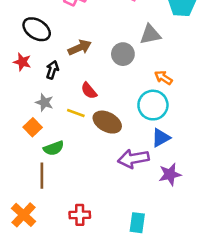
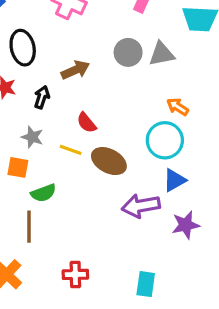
black ellipse: (37, 29) -> (23, 48), turned 44
gray circle: (123, 54) -> (128, 52), moved
orange square: (33, 127) -> (18, 167), turned -36

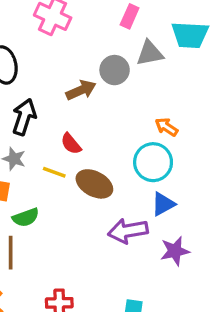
gray triangle: (162, 54) -> (150, 53), moved
brown arrow: (75, 70) -> (81, 90), moved
black arrow: (42, 97) -> (24, 117), size x1.5

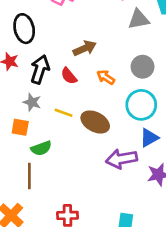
gray circle: (115, 70) -> (143, 67), moved
orange arrow: (166, 127) -> (106, 77), moved
red semicircle: (71, 144) -> (69, 76), moved

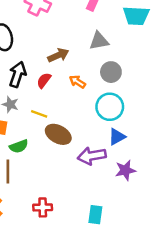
gray triangle: (139, 19) -> (99, 41), moved
red semicircle: (69, 76) -> (44, 80), turned 77
brown ellipse: (95, 122) -> (58, 134), moved

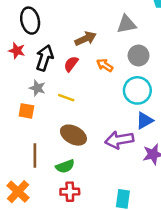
brown ellipse: (58, 134) -> (73, 135), moved
green semicircle: (19, 146) -> (65, 166), moved

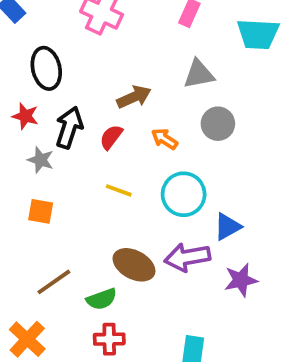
gray star: (37, 88) -> (41, 160), moved
cyan circle: (137, 90) -> (184, 194), moved
yellow line: (66, 98) -> (119, 190), moved
brown ellipse: (73, 135) -> (134, 265), moved
brown line: (35, 156) -> (54, 282), turned 55

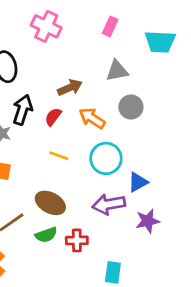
orange arrow: (165, 139) -> (92, 118), size x1.4
brown ellipse: (134, 265) -> (50, 203), moved
red cross: (109, 339) -> (77, 240), moved

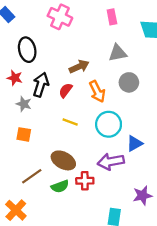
pink rectangle: (110, 26) -> (112, 17), turned -35
orange arrow: (92, 118) -> (97, 91), turned -150
purple star: (148, 221) -> (142, 195), moved
red cross: (77, 240) -> (85, 181), moved

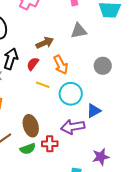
gray circle: (129, 82) -> (103, 66), moved
yellow line: (70, 122) -> (43, 85), moved
brown ellipse: (63, 160) -> (31, 126), turned 45

